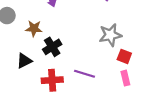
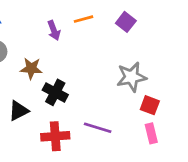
black cross: (52, 47) -> (55, 92), turned -30

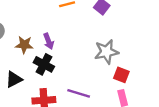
purple arrow: (54, 30) -> (49, 41), moved

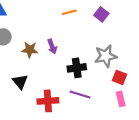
black cross: (44, 64) -> (77, 68), moved, turned -36
black triangle: (14, 79) -> (20, 82), turned -42

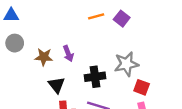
orange line: (69, 12) -> (96, 16), moved
black triangle: (20, 82) -> (57, 85), moved

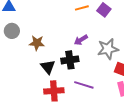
purple arrow: (68, 54) -> (81, 40), moved, turned 80
black cross: (95, 77) -> (70, 60), moved

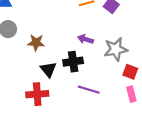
purple arrow: (81, 40) -> (85, 39), turned 48
red cross: (54, 91) -> (37, 94), moved

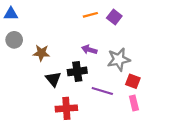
purple line: (89, 90) -> (102, 91), moved
red cross: (37, 94) -> (66, 108), moved

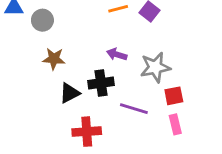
gray circle: (14, 40) -> (42, 20), moved
black triangle: (53, 79) -> (70, 93), turned 42
red square: (133, 81) -> (174, 96), turned -32

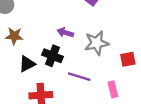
black cross: (101, 83) -> (53, 56), turned 30
red square: (174, 96) -> (128, 59), moved

